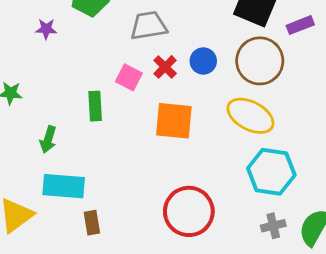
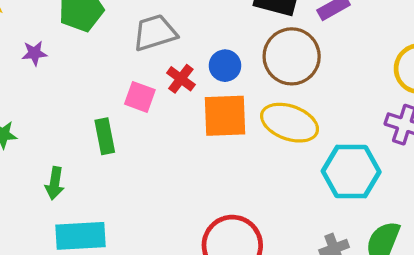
orange square: (174, 121) -> (225, 116), moved
cyan hexagon: (271, 172) -> (351, 172), moved

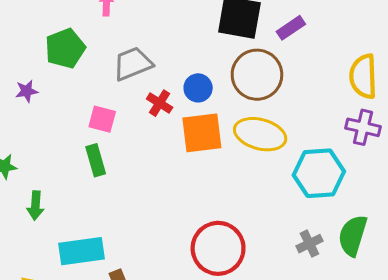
pink square: (140, 97) -> (102, 119), moved
green arrow: (55, 183) -> (35, 206), moved

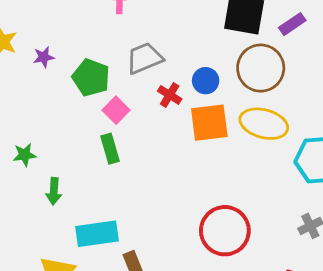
green pentagon: (65, 48) -> (91, 78), moved, turned -30
purple star: (27, 91) -> (44, 57), moved
pink square: (102, 119) -> (116, 110), turned 30

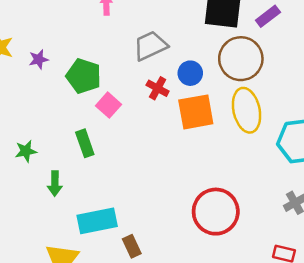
gray trapezoid: (144, 58) -> (150, 46), moved
yellow ellipse: (264, 124) -> (247, 110), turned 66
green rectangle: (110, 149) -> (85, 143), moved

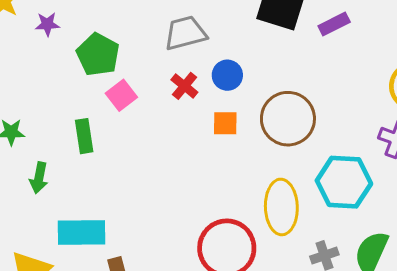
brown circle: (241, 59) -> (288, 119), moved
yellow ellipse: (247, 110) -> (281, 207), moved
orange square: (196, 112) -> (225, 123), size x0.6

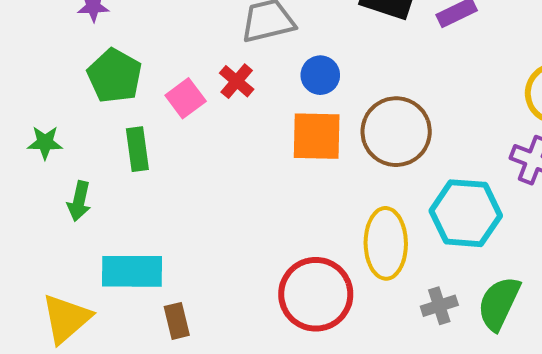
green pentagon: (98, 55) -> (114, 76), moved
red cross: (184, 86) -> (237, 81), moved
orange square: (225, 123) -> (317, 136), size x1.6

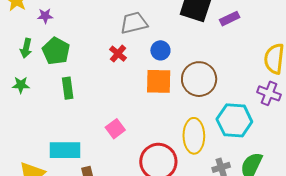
pink square: (186, 98) -> (115, 129), moved
green arrow: (79, 201) -> (26, 48), moved

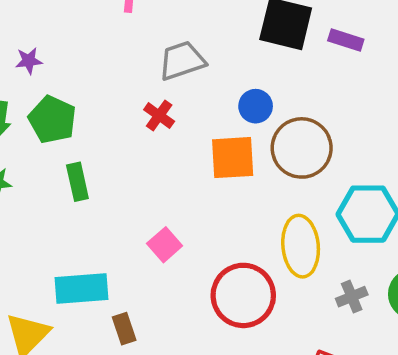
purple rectangle: (230, 19) -> (346, 40), turned 48
blue circle: (160, 50) -> (256, 106), moved

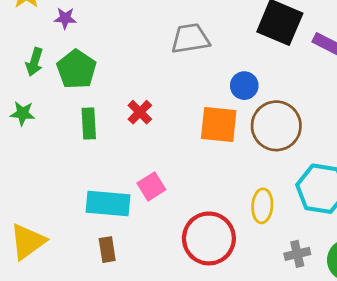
red cross: (159, 115) -> (140, 112), moved
yellow ellipse: (301, 246) -> (262, 206), size x0.7
cyan rectangle: (81, 289) -> (108, 203), moved

